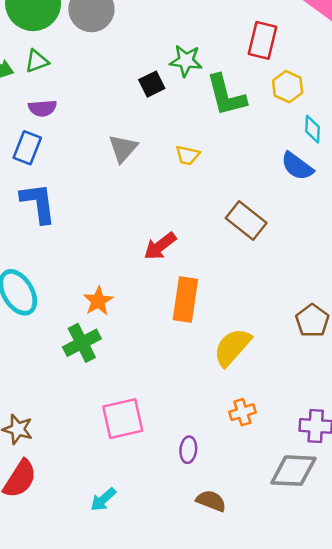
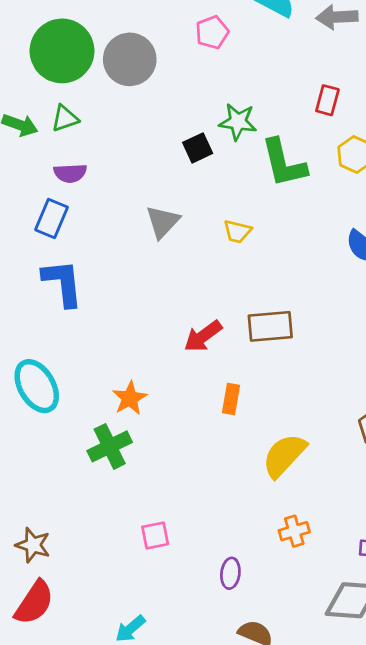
red rectangle: (263, 40) -> (327, 100), size x0.7
brown rectangle: (246, 221) -> (270, 326), moved, turned -45
orange rectangle: (185, 300) -> (231, 399), size x0.6
pink square: (123, 419) -> (155, 535), size x0.6

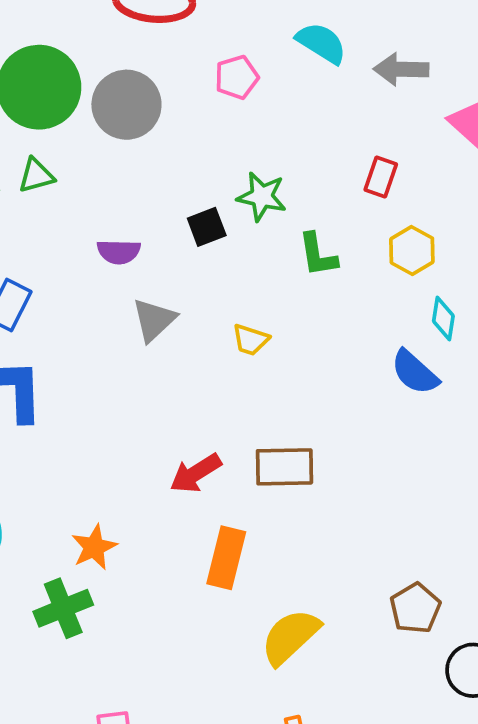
green L-shape: (284, 163) -> (318, 255), size x0.7
purple semicircle: (70, 173) -> (119, 252), moved
orange rectangle: (231, 399) -> (226, 558), size x1.5

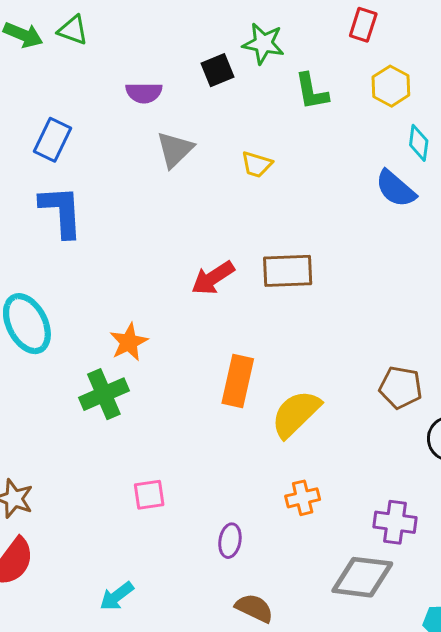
green triangle: (36, 176) -> (73, 30), turned 36
orange rectangle: (226, 558) -> (238, 381), moved
brown pentagon: (415, 608) -> (401, 387), turned -30

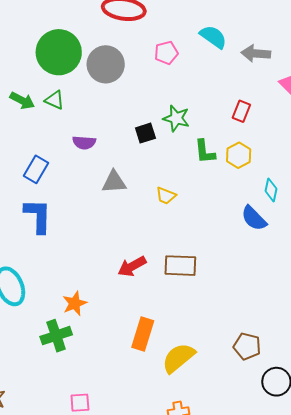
yellow hexagon: (391, 86) -> (239, 155), moved
purple semicircle: (144, 93) -> (84, 142), moved
gray triangle: (175, 150) -> (114, 182), turned 36

